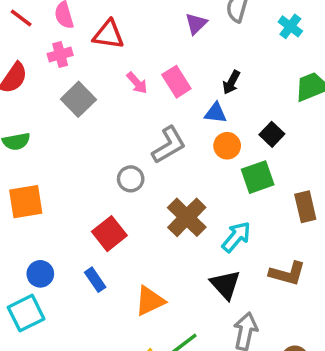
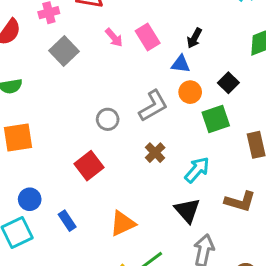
gray L-shape: (169, 145) -> (153, 106), moved
brown cross: (187, 217) -> (155, 153), size x0.6
blue rectangle: (95, 280) -> (67, 221), moved

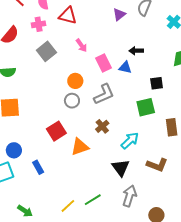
pink rectangle: (148, 37) -> (104, 63), moved
black arrow: (194, 38) -> (136, 51), turned 56
black square: (228, 83) -> (157, 83), turned 32
orange circle: (190, 92) -> (75, 81), moved
orange triangle: (123, 223) -> (80, 147), moved

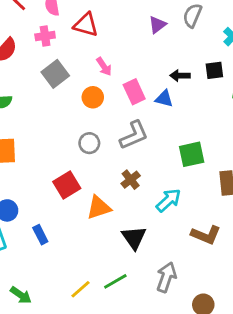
orange circle: (75, 81) -> (93, 97), moved
black square: (157, 83) -> (214, 70), moved
black triangle: (121, 168) -> (134, 238), moved

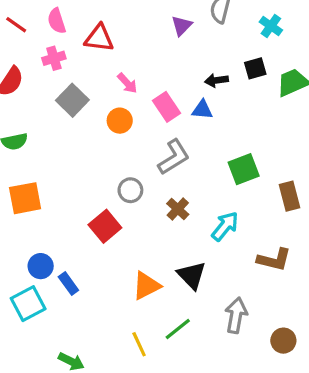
gray circle: (89, 143) -> (130, 190), moved
orange triangle: (99, 208) -> (146, 286), moved
blue rectangle: (40, 235) -> (68, 284), moved
yellow line: (81, 289) -> (139, 344), turned -65

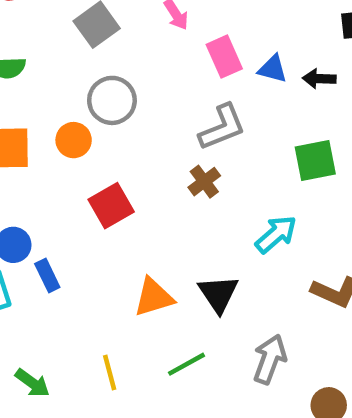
black arrow: (216, 80) -> (319, 79), moved
orange circle: (120, 121) -> (74, 140), moved
gray circle: (130, 190) -> (112, 100), moved, size x1.4
brown cross: (178, 209) -> (204, 182), moved
yellow line: (139, 344) -> (110, 372), moved

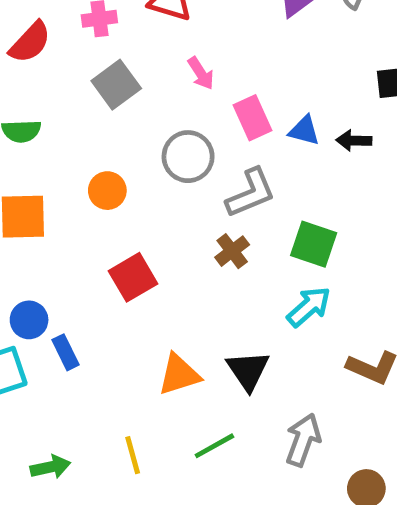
gray circle: (112, 100) -> (188, 157), moved
orange circle: (74, 140) -> (107, 191), moved
green square: (315, 160) -> (314, 244), moved, turned 30
green arrow: (32, 383) -> (50, 467), turned -48

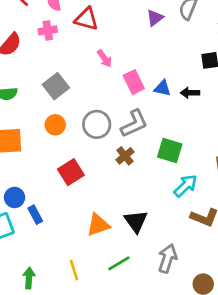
gray square: (116, 85) -> (56, 86), moved
gray circle: (188, 157) -> (97, 124), moved
cyan arrow: (309, 307) -> (186, 186), moved
green arrow: (50, 467) -> (29, 278), turned -72

